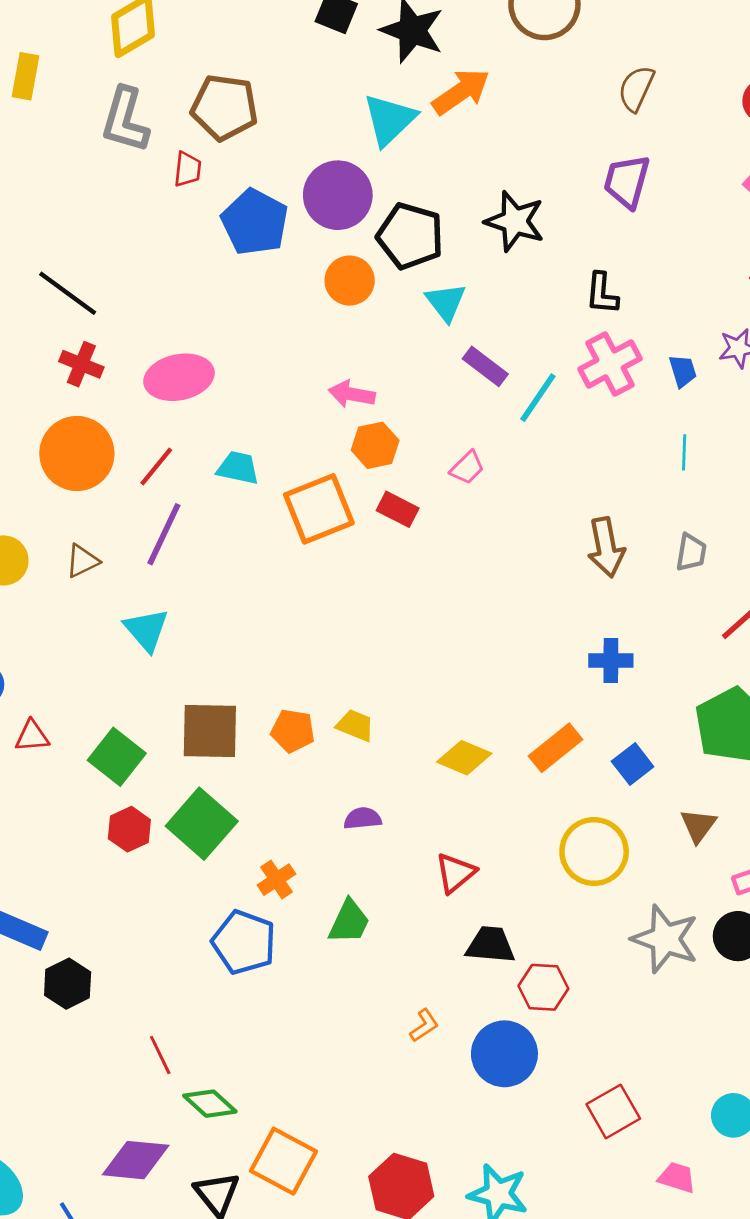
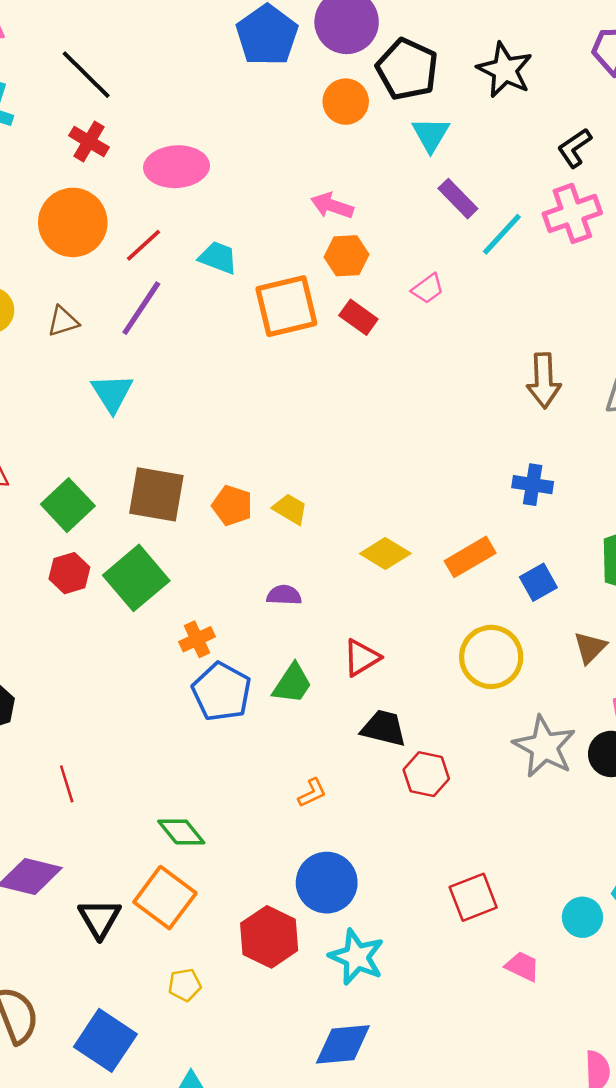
black L-shape: (602, 293) -> (575, 148), turned 42
green trapezoid: (349, 922) -> (292, 684), moved
blue pentagon: (244, 942) -> (222, 692), moved
blue circle: (504, 1054) -> (327, 883), moved
green diamond: (210, 1104) -> (181, 832), moved

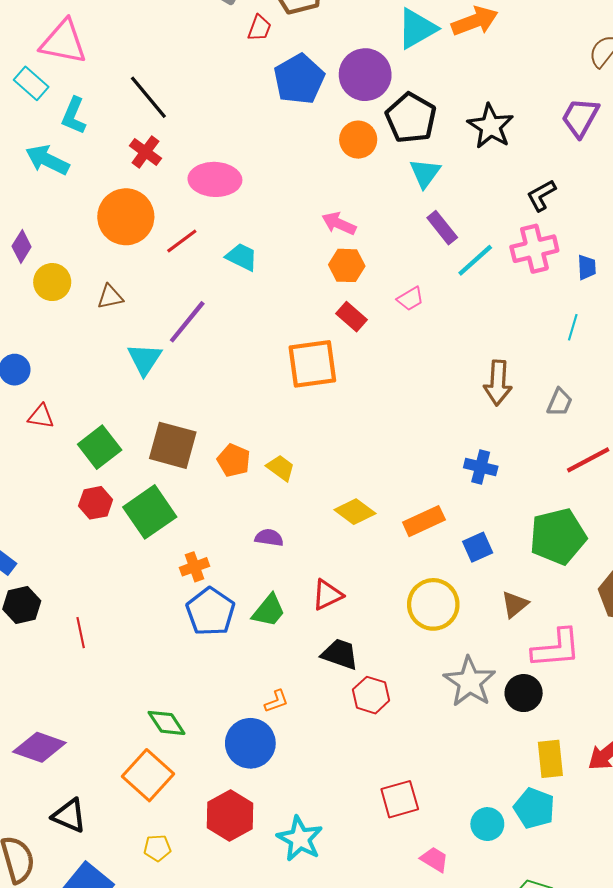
orange square: (286, 306) -> (312, 364), moved
purple line: (141, 308) -> (187, 322), moved
red line: (67, 784) -> (81, 633), moved
blue circle: (327, 883) -> (250, 743), moved
black triangle: (100, 918) -> (69, 816), moved, turned -42

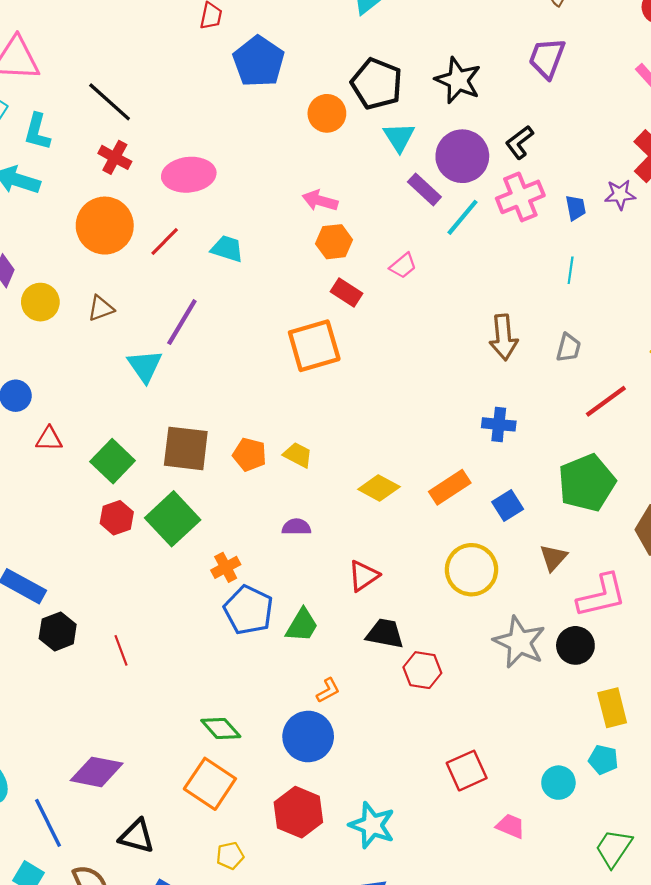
purple circle: (365, 75) -> (462, 156), moved
green trapezoid: (269, 611) -> (302, 625), moved
cyan pentagon: (534, 808) -> (603, 760), size x0.7

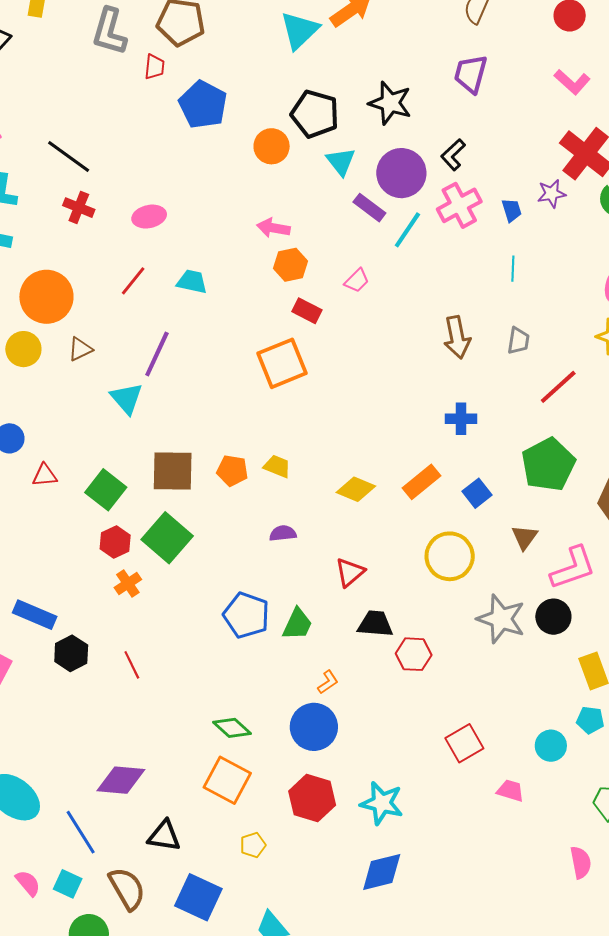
pink ellipse: (189, 175) -> (149, 217), size x0.7
orange circle: (105, 226) -> (46, 297), moved
orange cross: (226, 567) -> (128, 584), moved

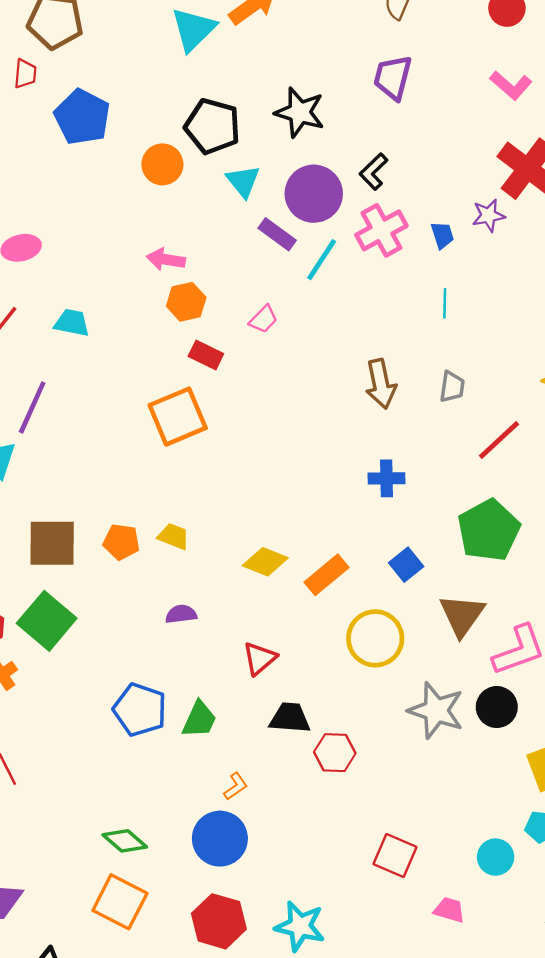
orange rectangle: (421, 482) -> (326, 575), moved
brown triangle: (525, 537) -> (462, 615), size x1.5
red square: (464, 743) -> (395, 856), turned -36

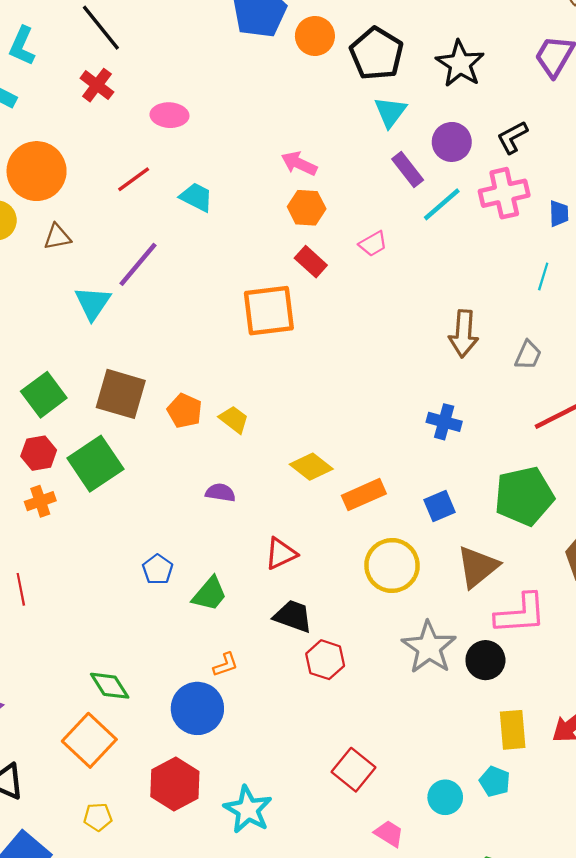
orange circle: (162, 164) -> (315, 36), moved
purple circle: (314, 194) -> (452, 142), size x0.7
blue pentagon: (140, 710) -> (158, 569), size x0.6

